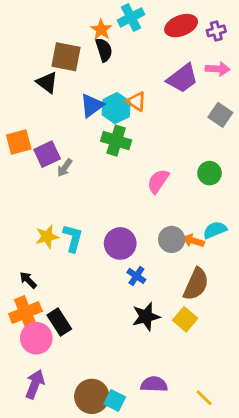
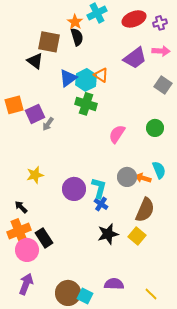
cyan semicircle: (215, 230) -> (159, 170), turned 90
cyan L-shape: (73, 238) -> (99, 188), moved
purple circle: (120, 243) -> (74, 189), moved

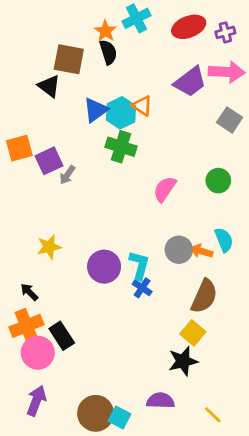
pink arrow: (161, 51) -> (227, 72), size x1.4
black star: (108, 234) -> (183, 361), moved

